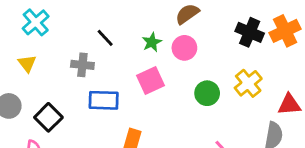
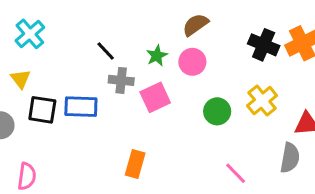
gray cross: (82, 65) -> (121, 80), moved
blue rectangle: (104, 100) -> (81, 107), moved
black square: (48, 117) -> (42, 110), moved, turned -36

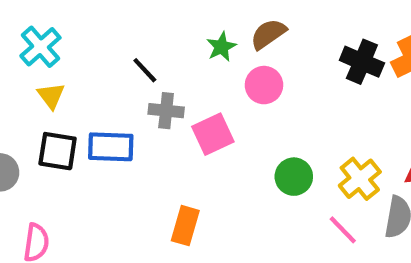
green star: (157, 56) -> (221, 47), moved
yellow triangle: (21, 79) -> (51, 96), moved
yellow cross: (262, 101) -> (360, 179), moved
green circle: (217, 111) -> (294, 177), moved
pink line: (236, 173) -> (343, 230), moved

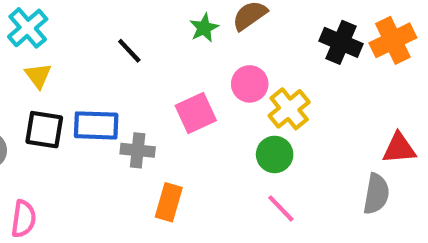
pink circle: (264, 85) -> (250, 84), moved
gray cross: (166, 111) -> (138, 150), moved
yellow cross: (360, 179) -> (289, 109), moved
pink line: (343, 230) -> (281, 208), moved

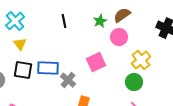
black line: (129, 51) -> (64, 21), moved, turned 32
pink circle: (250, 84) -> (119, 37), moved
gray cross: (138, 150) -> (68, 80), turned 35

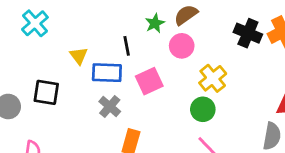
black line: (64, 21) -> (127, 46), moved
yellow triangle: (20, 44) -> (79, 56), moved
blue rectangle: (48, 68) -> (107, 73), moved

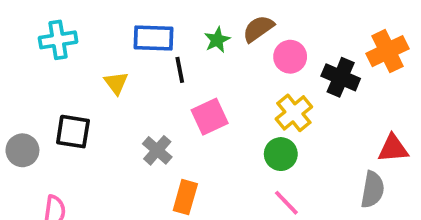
cyan cross: (35, 23) -> (58, 40), turned 32
black cross: (248, 33) -> (341, 77), moved
pink circle: (182, 46) -> (290, 57), moved
blue rectangle: (107, 73) -> (153, 38), moved

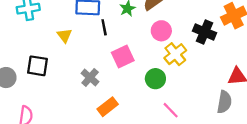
pink circle: (290, 57) -> (161, 31), moved
green circle: (281, 154) -> (155, 79), moved
orange rectangle: (185, 197) -> (108, 107), turned 36

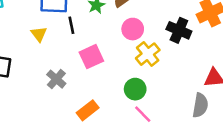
yellow triangle: (64, 35) -> (39, 34), moved
green circle: (155, 79) -> (135, 89), moved
orange rectangle: (108, 107) -> (88, 110), moved

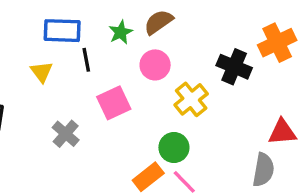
pink circle: (133, 29) -> (155, 65), moved
orange rectangle: (88, 110) -> (148, 177), moved

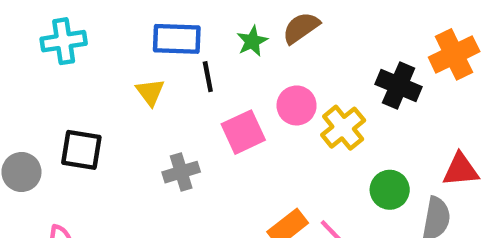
pink circle: (155, 65) -> (297, 105), moved
gray cross: (66, 134) -> (181, 172), turned 32
green circle: (174, 148) -> (390, 190), moved

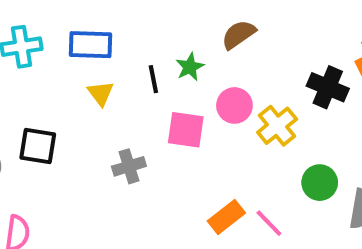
blue rectangle: (177, 39) -> (90, 45), moved
green star: (252, 41) -> (190, 67), moved
pink square: (243, 132) -> (186, 130), turned 33

